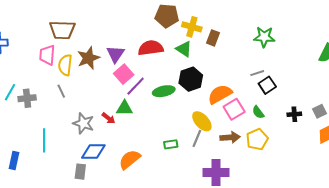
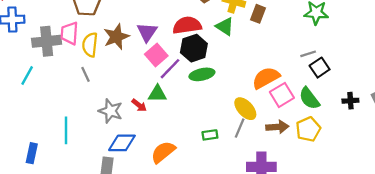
black hexagon: (191, 79) -> (194, 48), moved
gray cross: (27, 98) -> (47, 41), moved, size x1.4
green semicircle: (258, 112) -> (309, 98), size x1.5

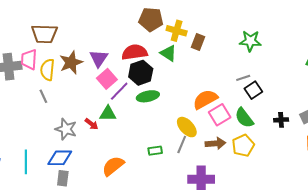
cyan line: (66, 130) -> (26, 162), moved
blue diamond: (122, 143) -> (60, 158), moved

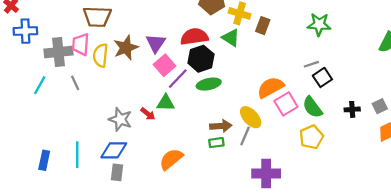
gray line: (43, 96) -> (75, 83), moved
brown arrow: (215, 143) -> (221, 126), moved

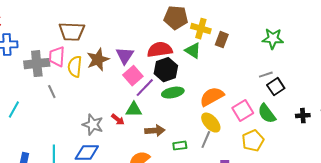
cyan line: (40, 85) -> (14, 110), moved
orange semicircle: (271, 87) -> (212, 97), moved
brown arrow: (221, 126) -> (155, 131), moved
yellow pentagon: (311, 137) -> (253, 141), moved

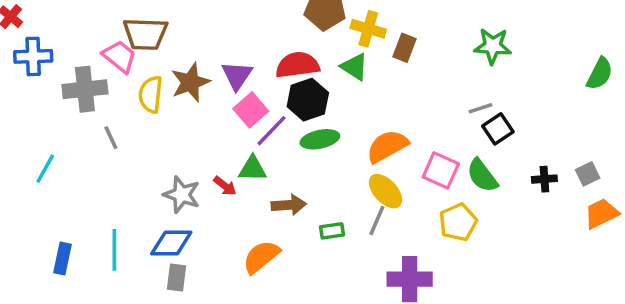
pink trapezoid: (57, 57) -> (120, 56), moved, turned 125
pink square: (243, 111) -> (441, 170), turned -35

